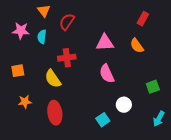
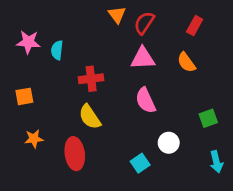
orange triangle: (44, 11) -> (117, 15), moved
red semicircle: (67, 22) -> (144, 23), moved
yellow semicircle: (53, 79) -> (90, 117), moved
cyan arrow: (159, 119) -> (216, 162), turned -42

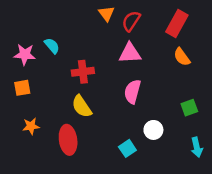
red rectangle: (195, 26) -> (177, 24), size x1.5
pink star: (28, 42) -> (25, 54), moved
cyan semicircle: (57, 50) -> (52, 46), turned 133
orange semicircle: (186, 62) -> (182, 57), moved
pink semicircle: (146, 101) -> (132, 92), turned 40

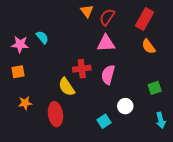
red cross: (83, 72) -> (82, 69), moved

